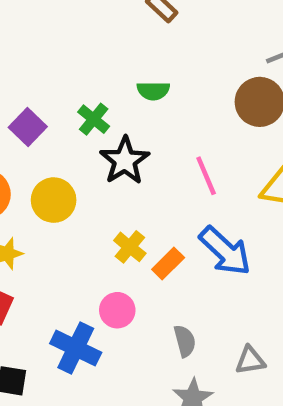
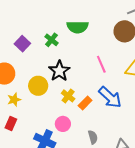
green semicircle: (153, 91) -> (78, 27), size x1.5
black star: (125, 161) -> (59, 71), moved
yellow circle: (54, 200) -> (38, 86), moved

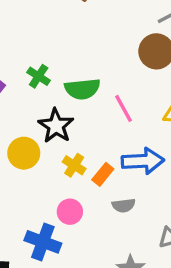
green semicircle: (78, 27) -> (82, 89), moved
blue arrow: (110, 97) -> (143, 161), turned -40
gray semicircle: (93, 137) -> (124, 205), moved, turned 104

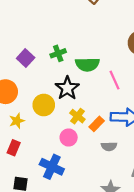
green cross: (39, 76) -> (58, 53), turned 32
pink circle: (70, 212) -> (69, 137), moved

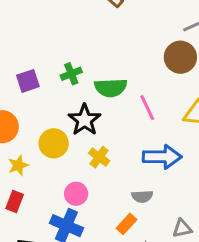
purple square: (26, 58) -> (28, 81), turned 30
orange rectangle: (97, 124) -> (126, 224), moved
pink circle: (69, 137) -> (76, 194), moved

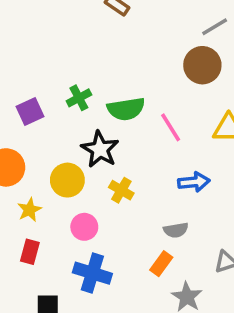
blue arrow: (162, 157) -> (194, 182), size x0.7
pink circle: (76, 194) -> (84, 227), moved

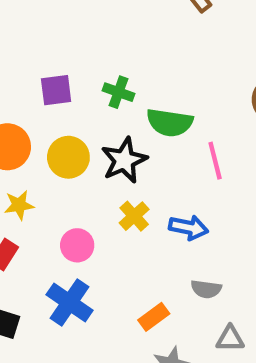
green cross: (79, 98) -> (118, 92), turned 30
yellow circle: (67, 180) -> (68, 157), moved
blue arrow: (194, 182) -> (188, 228), moved
gray semicircle: (176, 230) -> (206, 289), moved

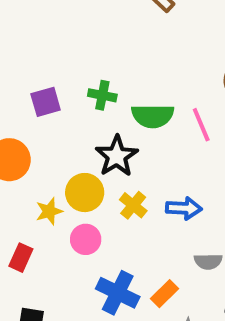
yellow circle: (68, 157) -> (85, 193), moved
pink line: (215, 161) -> (201, 125), moved
yellow star: (19, 205) -> (49, 211), moved
blue cross: (70, 302) -> (118, 293), moved

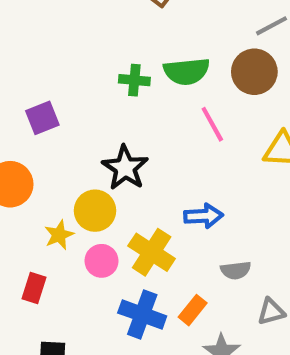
green cross: (102, 95) -> (134, 80), moved
green semicircle: (153, 116) -> (187, 71), moved
yellow cross: (133, 205) -> (152, 252), moved, size x1.5

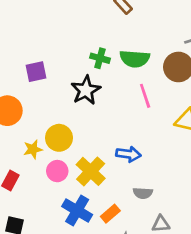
black star: (125, 168) -> (86, 90), moved

